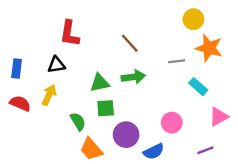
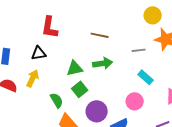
brown line: (130, 43) -> (100, 35), turned -36
cyan rectangle: (198, 87) -> (146, 77), moved
green square: (106, 108) -> (80, 89), turned -35

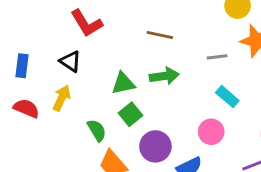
red L-shape: (50, 27) -> (87, 23), turned -40
black triangle: (39, 53) -> (70, 61), turned 42

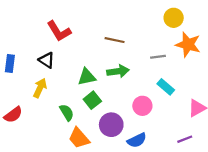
red semicircle: (26, 108) -> (13, 115), moved, turned 120
pink circle: (211, 132) -> (142, 106), moved

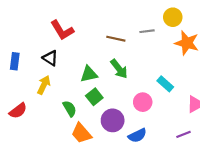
gray line: (158, 57) -> (147, 31), moved
green arrow: (118, 71) -> (119, 69), turned 60

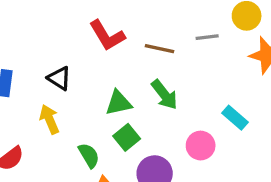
red L-shape: (62, 30) -> (107, 36), moved
yellow arrow: (44, 85) -> (49, 119), turned -48

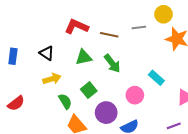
red L-shape: (107, 36) -> (76, 27), turned 145
green triangle: (118, 103) -> (84, 57), moved
yellow arrow: (49, 119) -> (52, 79), moved, turned 96

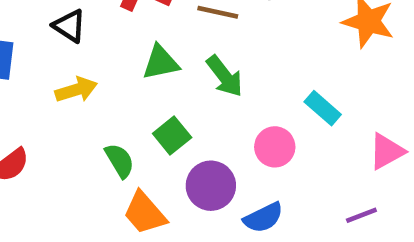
black triangle: (47, 53) -> (69, 26), moved
yellow arrow: (52, 79) -> (76, 90), moved

